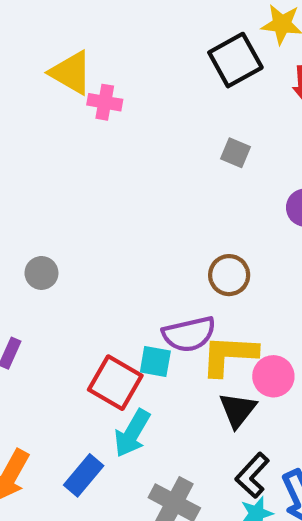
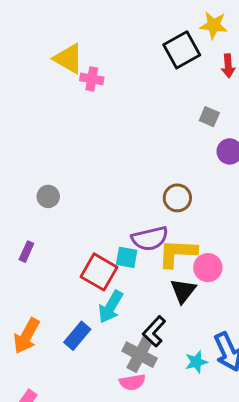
gray square: (235, 153) -> (209, 117), moved
black L-shape: (252, 475) -> (154, 331), moved

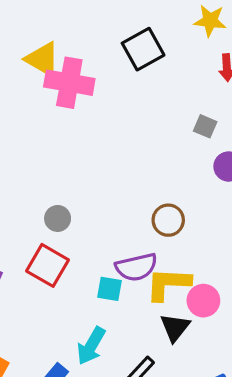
black square: (182, 50) -> (143, 49), moved
pink cross: (92, 79) -> (69, 83), size x1.8
gray circle: (48, 196) -> (58, 218), moved
red square: (99, 272) -> (48, 265), moved

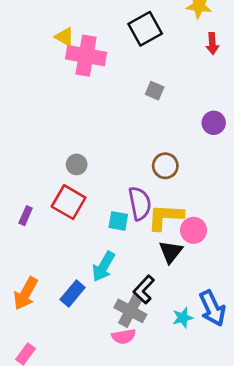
yellow triangle: (42, 59) -> (65, 37), size x0.7
gray square: (205, 126) -> (155, 91), moved
purple semicircle: (136, 267) -> (140, 203), turned -88

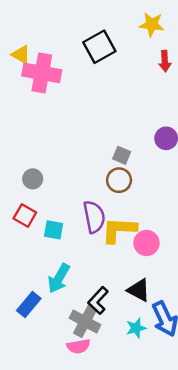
gray square: (155, 91) -> (122, 155), moved
red square: (69, 202) -> (25, 215), size x0.7
cyan square: (118, 221) -> (54, 230), moved
black triangle: (171, 252) -> (139, 290), moved, turned -40

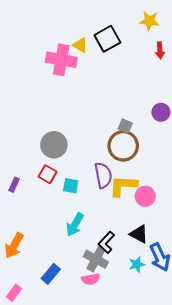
yellow triangle: (21, 55) -> (80, 45), moved
gray circle: (33, 179) -> (54, 145), size x1.6
brown circle: (119, 180) -> (123, 146), size x1.5
blue rectangle: (29, 304) -> (51, 274), moved

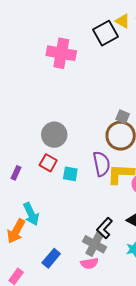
yellow triangle: (80, 45) -> (123, 21), moved
cyan arrow: (75, 225) -> (31, 214), moved, turned -55

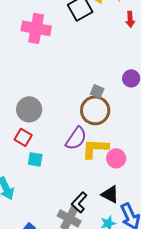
purple semicircle: (101, 164) -> (76, 138), turned 45
cyan square: (70, 174) -> (35, 159), moved

